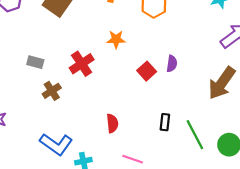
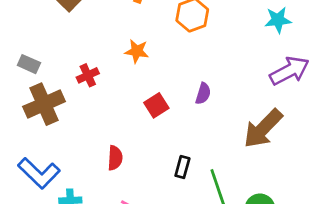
red cross: (82, 64) -> (88, 75), size x0.7
red square: (147, 71) -> (156, 105), moved
brown cross: (52, 91) -> (44, 104), size x1.6

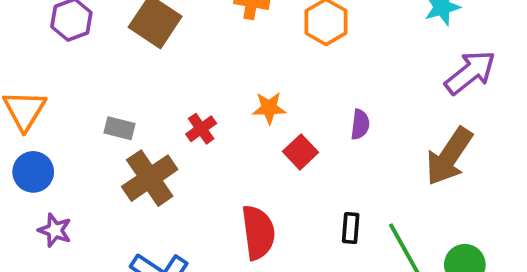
orange star: (137, 51) -> (269, 108), moved
red semicircle: (115, 158) -> (258, 233), size x1.6

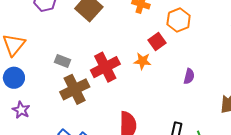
red cross: (201, 129) -> (105, 67), size x1.8
red square: (301, 152) -> (157, 41), moved

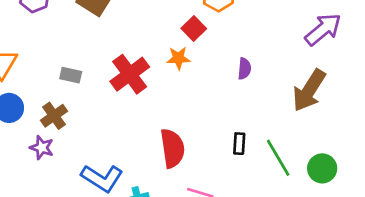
brown cross: (75, 89) -> (54, 116), moved, size x0.7
purple star: (21, 110) -> (42, 148), moved

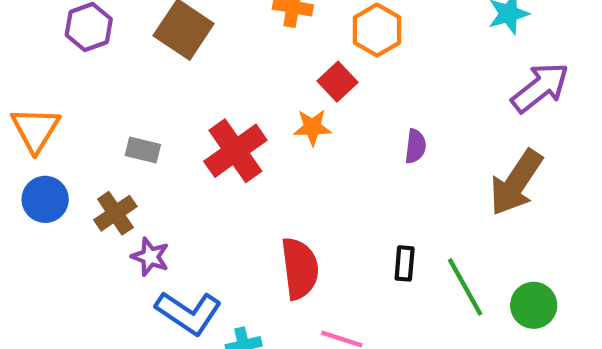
purple star: (42, 148) -> (150, 257), moved

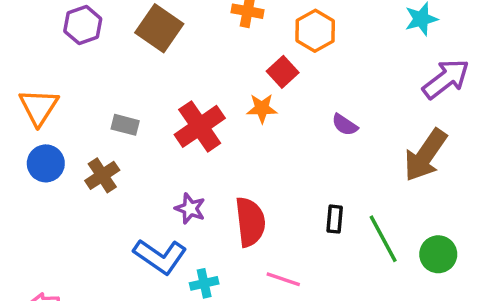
purple semicircle: (415, 146) -> (345, 125), turned 116
purple star: (150, 257) -> (190, 209), moved

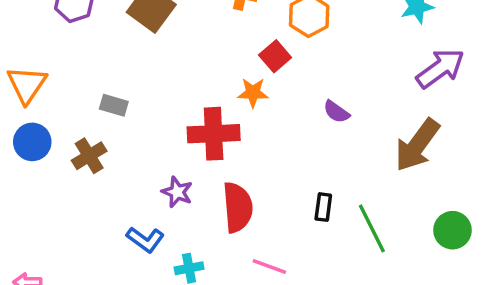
red cross: (200, 126) -> (214, 134), moved, turned 30
green circle: (438, 254) -> (452, 230), moved
blue L-shape: (160, 256) -> (145, 240), size x0.7

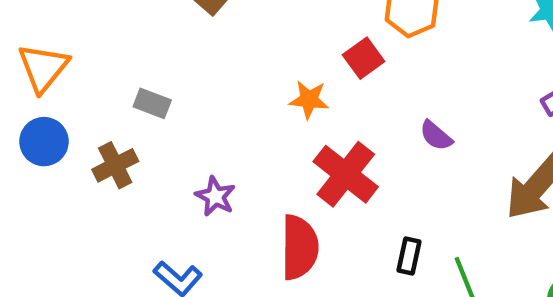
orange star: (253, 93) -> (309, 100), moved
red cross: (214, 134) -> (346, 174), moved, turned 36
purple star: (177, 192) -> (215, 196), moved

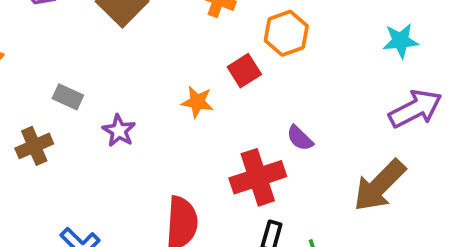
red cross: (346, 174) -> (258, 177), moved, turned 30
purple star: (215, 196) -> (119, 131), moved

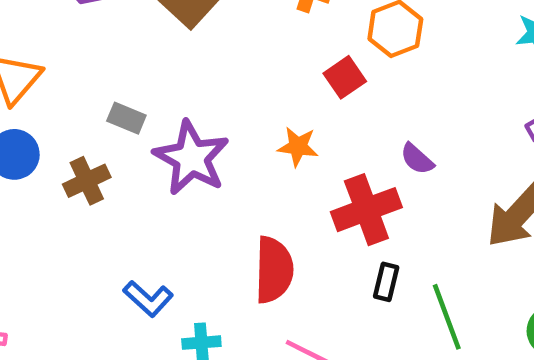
orange star: (197, 102) -> (298, 147), moved
purple star: (119, 131) -> (191, 158), size x1.8

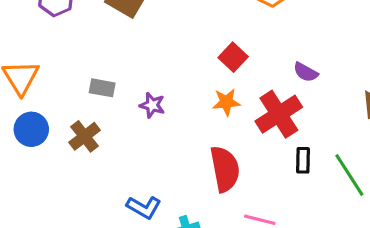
red square: (345, 77) -> (233, 57), moved
orange star: (298, 147) -> (226, 102), moved
purple star: (191, 158) -> (152, 105), size x0.5

